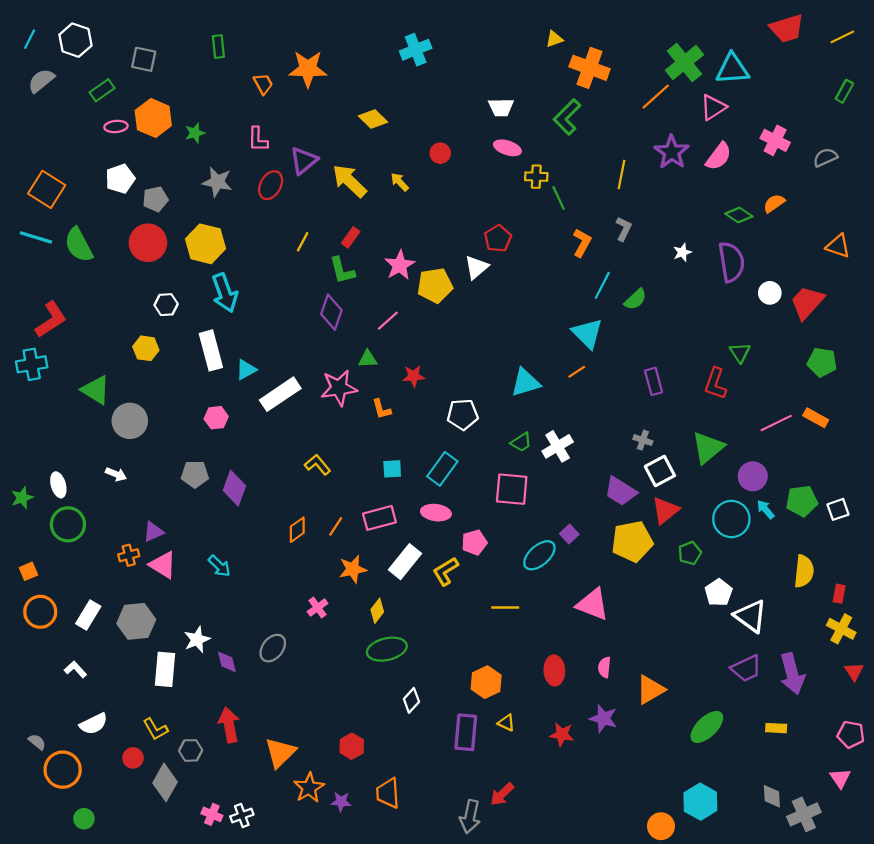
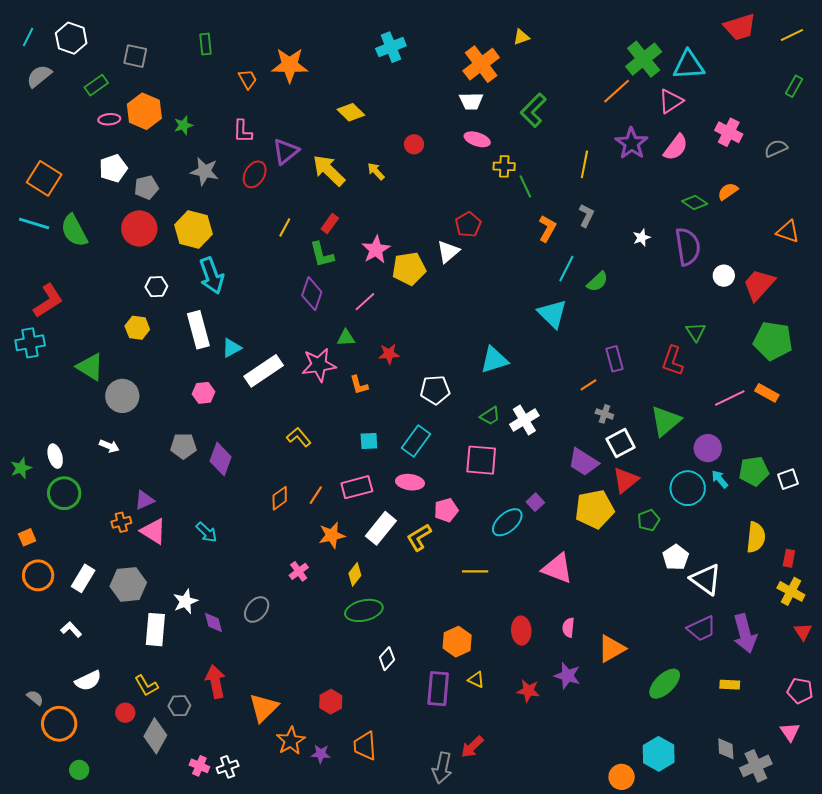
orange cross: (590, 68) -> (481, 64), moved, turned 33
green pentagon: (822, 362) -> (773, 341), size x1.4
orange line: (577, 372) -> (588, 385), moved

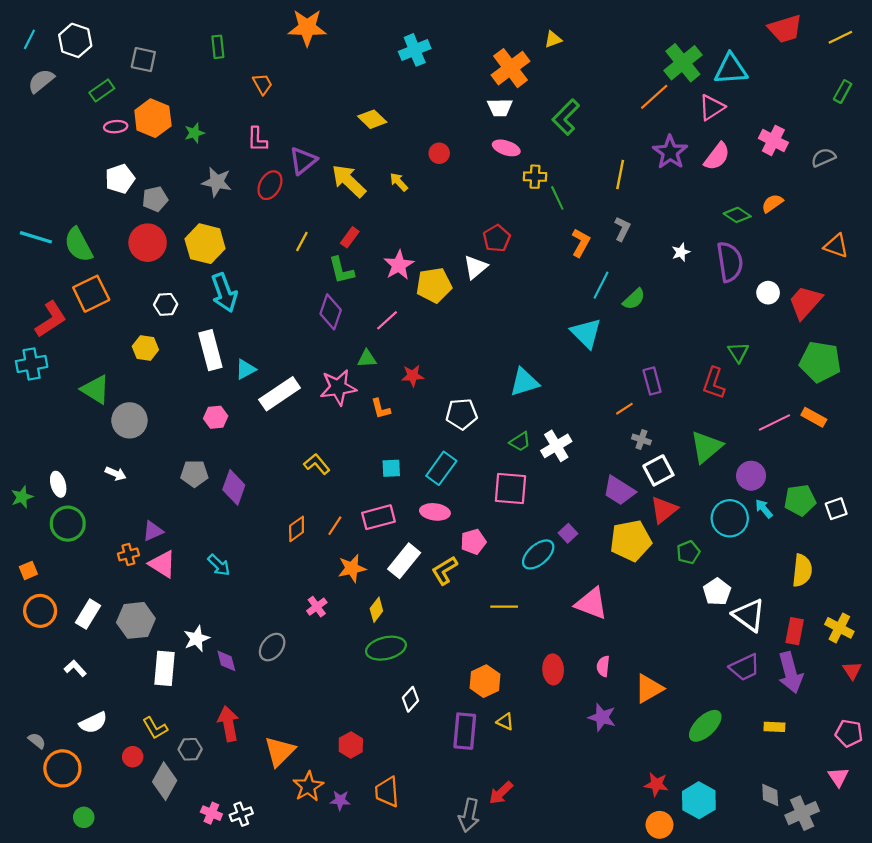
orange star: (290, 65) -> (307, 28), moved
orange square: (44, 178) -> (91, 294), moved, turned 32
red rectangle: (789, 558) -> (795, 631), moved, size x1.4
red star: (528, 691) -> (656, 784), moved

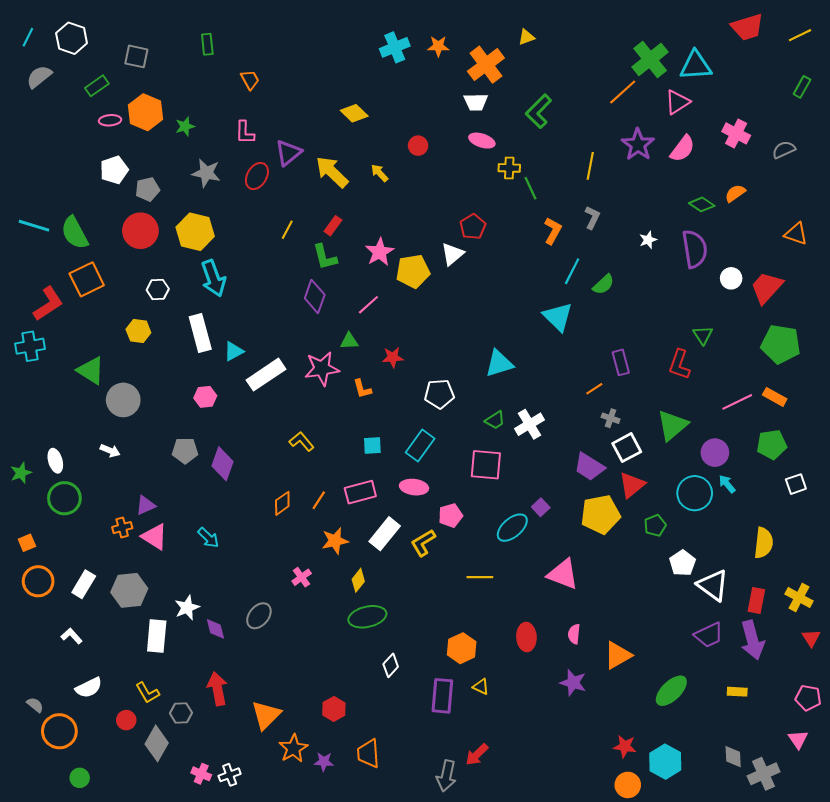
orange star: (307, 28) -> (438, 46), moved, size x0.6
green pentagon: (800, 500) -> (772, 445), moved

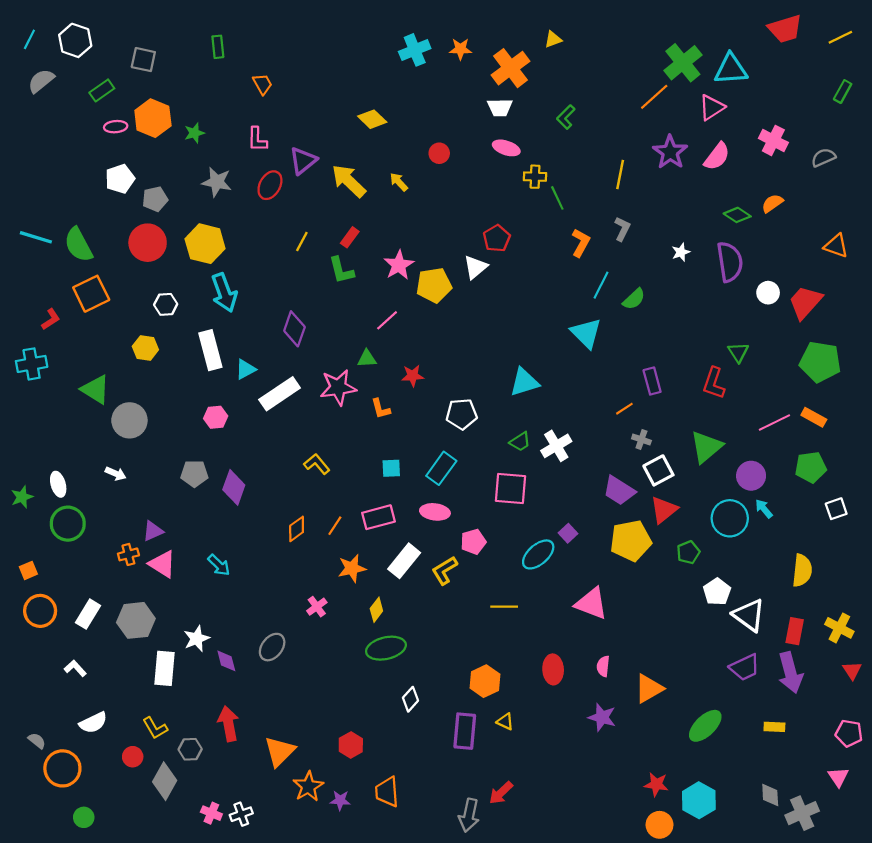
green L-shape: (539, 111) -> (566, 117), size x0.7
purple diamond: (315, 297) -> (294, 329), moved
red L-shape: (48, 304) -> (51, 319), size x0.6

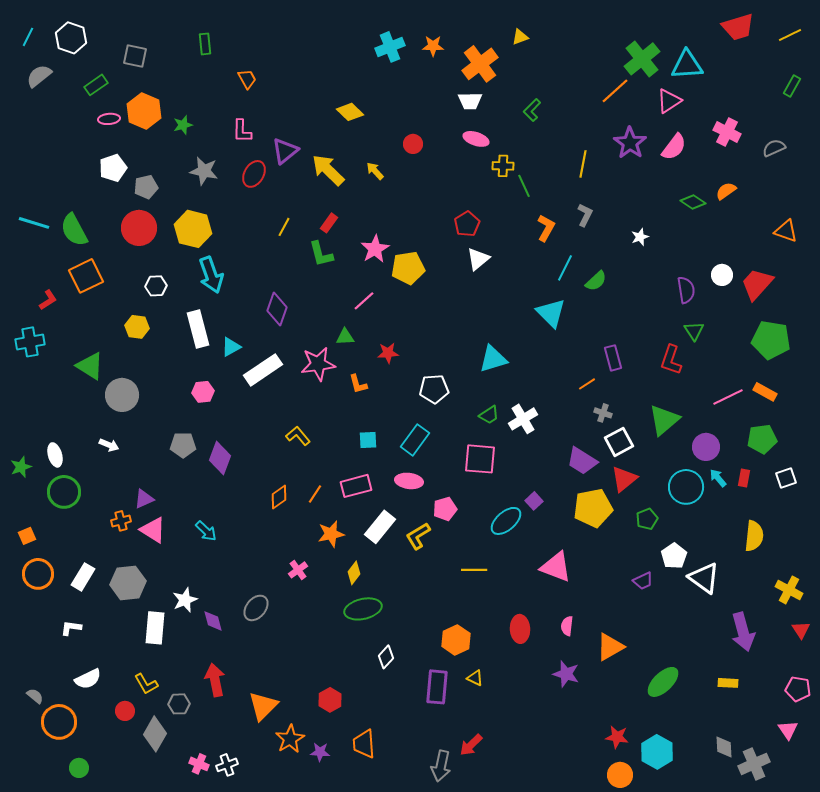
purple semicircle: (730, 262) -> (686, 290), moved, size x0.7
white triangle: (475, 267) -> (478, 259), moved
red rectangle: (795, 631) -> (744, 478), moved, size x0.7
purple trapezoid: (745, 667) -> (643, 581), moved, size x0.7
white L-shape: (75, 668) -> (71, 628), turned -40

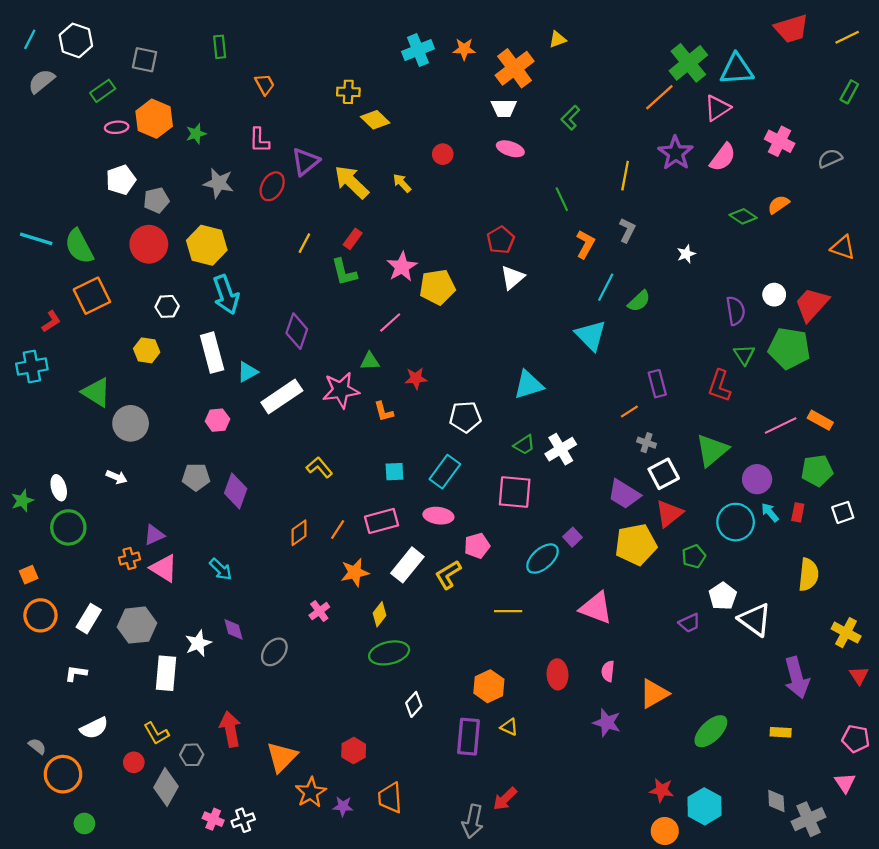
yellow cross: (503, 166) -> (348, 92), moved
green pentagon: (771, 340) -> (789, 348), moved
purple diamond: (213, 621) -> (234, 629), moved

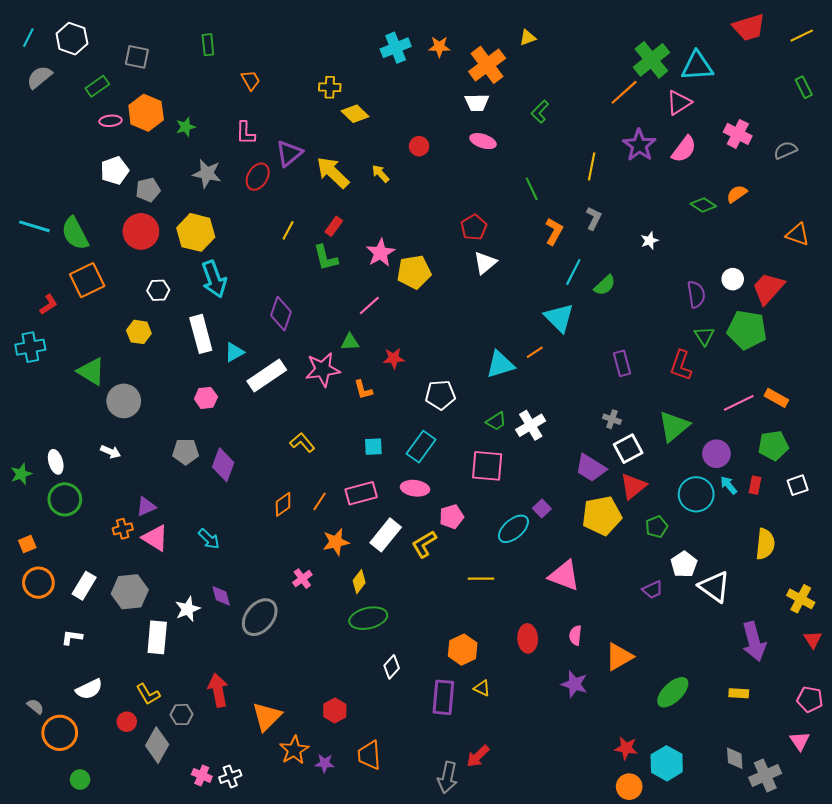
green rectangle: (849, 92) -> (804, 87), turned -55
orange line: (629, 412) -> (535, 352), moved
gray ellipse: (274, 652) -> (260, 617), size x1.4

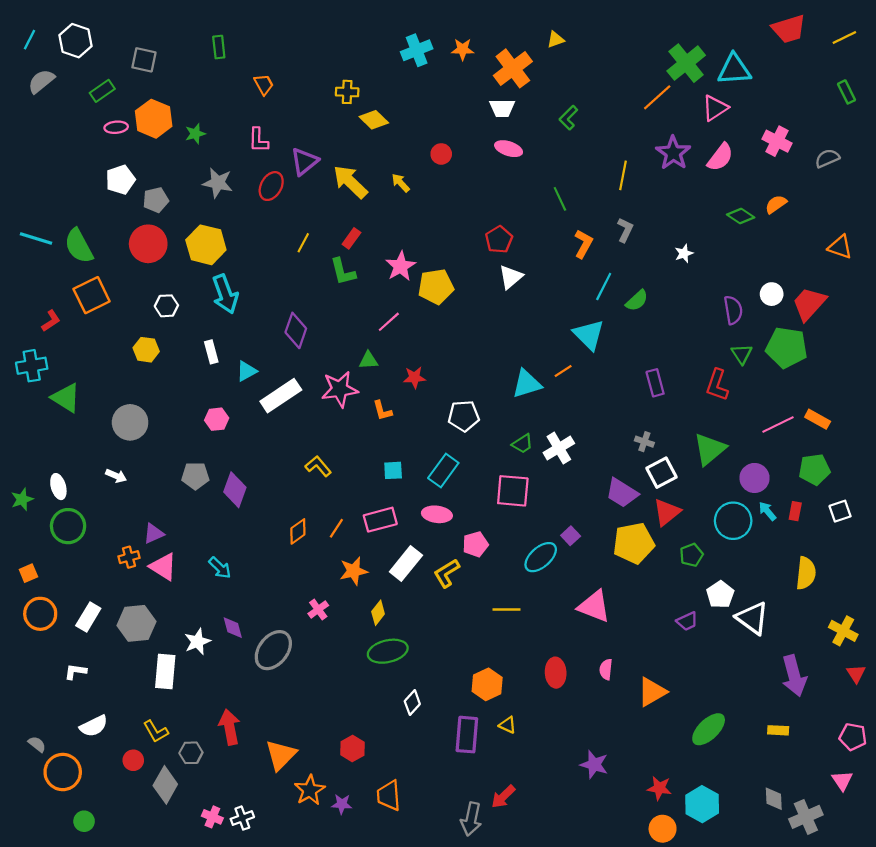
white rectangle: (201, 334) -> (211, 352), size x0.6
green triangle: (91, 371) -> (66, 398), moved
purple star: (574, 684) -> (594, 765), moved

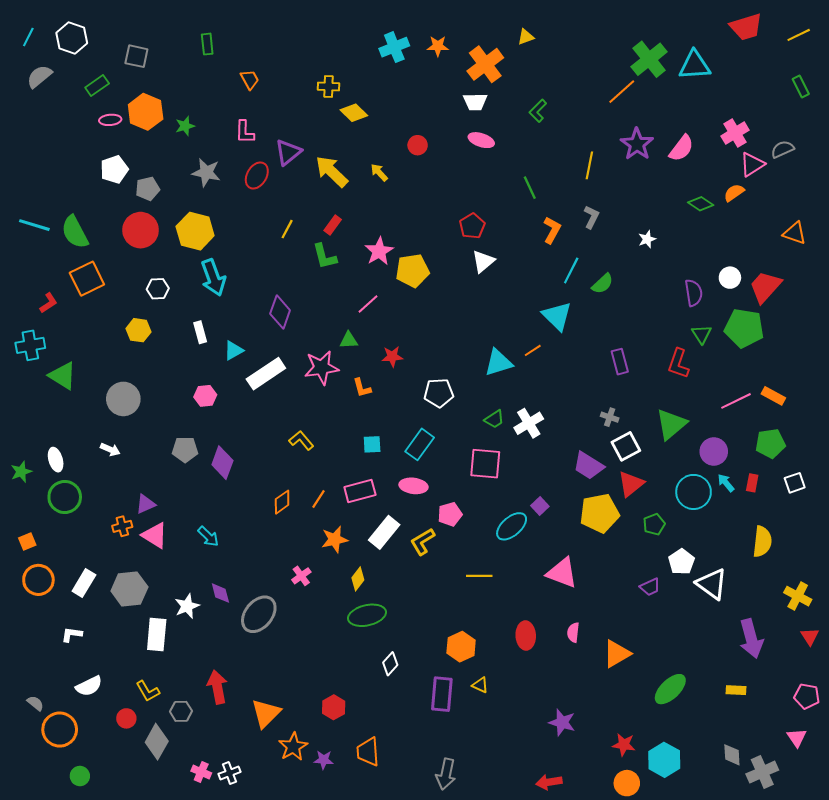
pink triangle: (715, 108) -> (752, 164), moved
pink cross: (777, 141) -> (735, 133), turned 32
red arrow: (503, 797) -> (549, 782), moved, turned 35

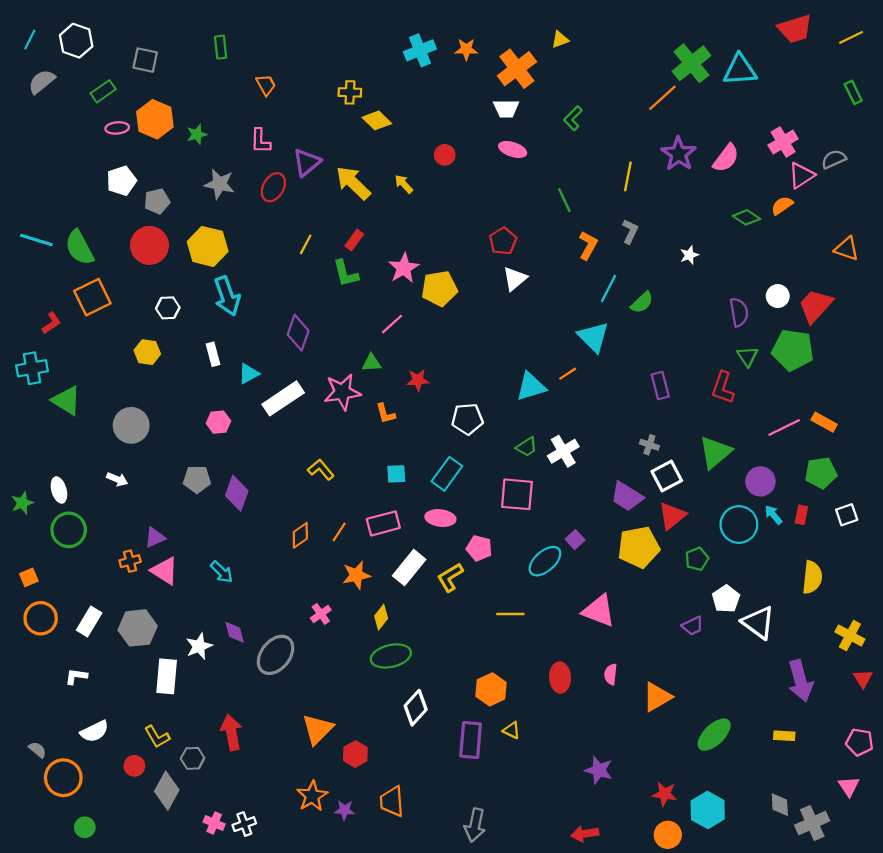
pink pentagon: (450, 514) -> (479, 548), turned 30
white diamond: (390, 664) -> (416, 708), size x1.4
orange triangle: (266, 713) -> (318, 729), moved

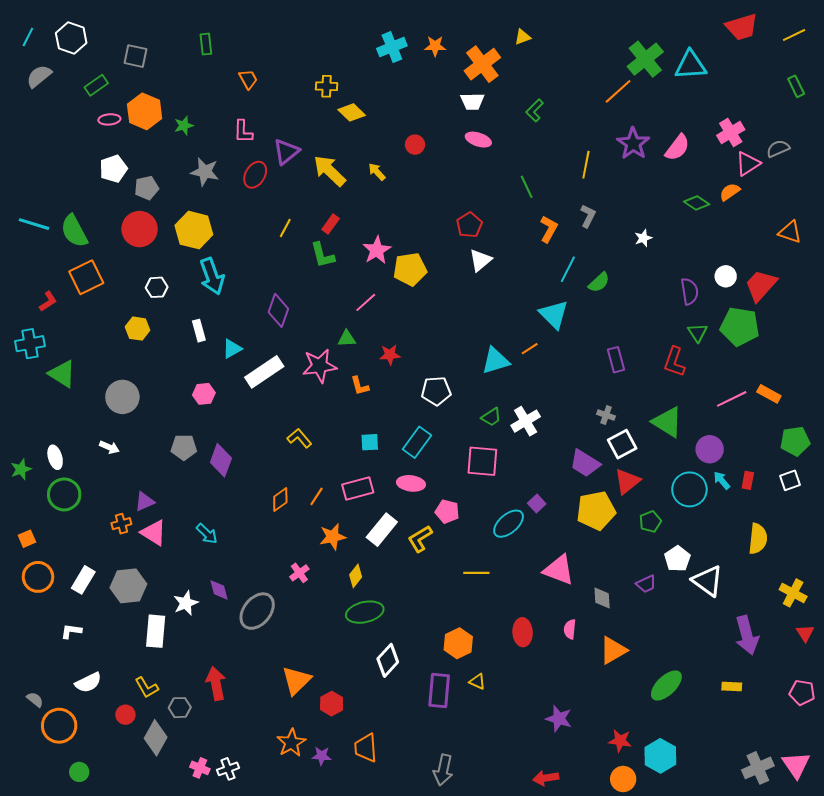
green triangle: (715, 452) -> (667, 422), turned -48
green pentagon: (821, 473) -> (795, 441), moved
pink triangle: (849, 786) -> (796, 765), moved, size x1.4
gray diamond: (780, 805) -> (602, 598), moved

